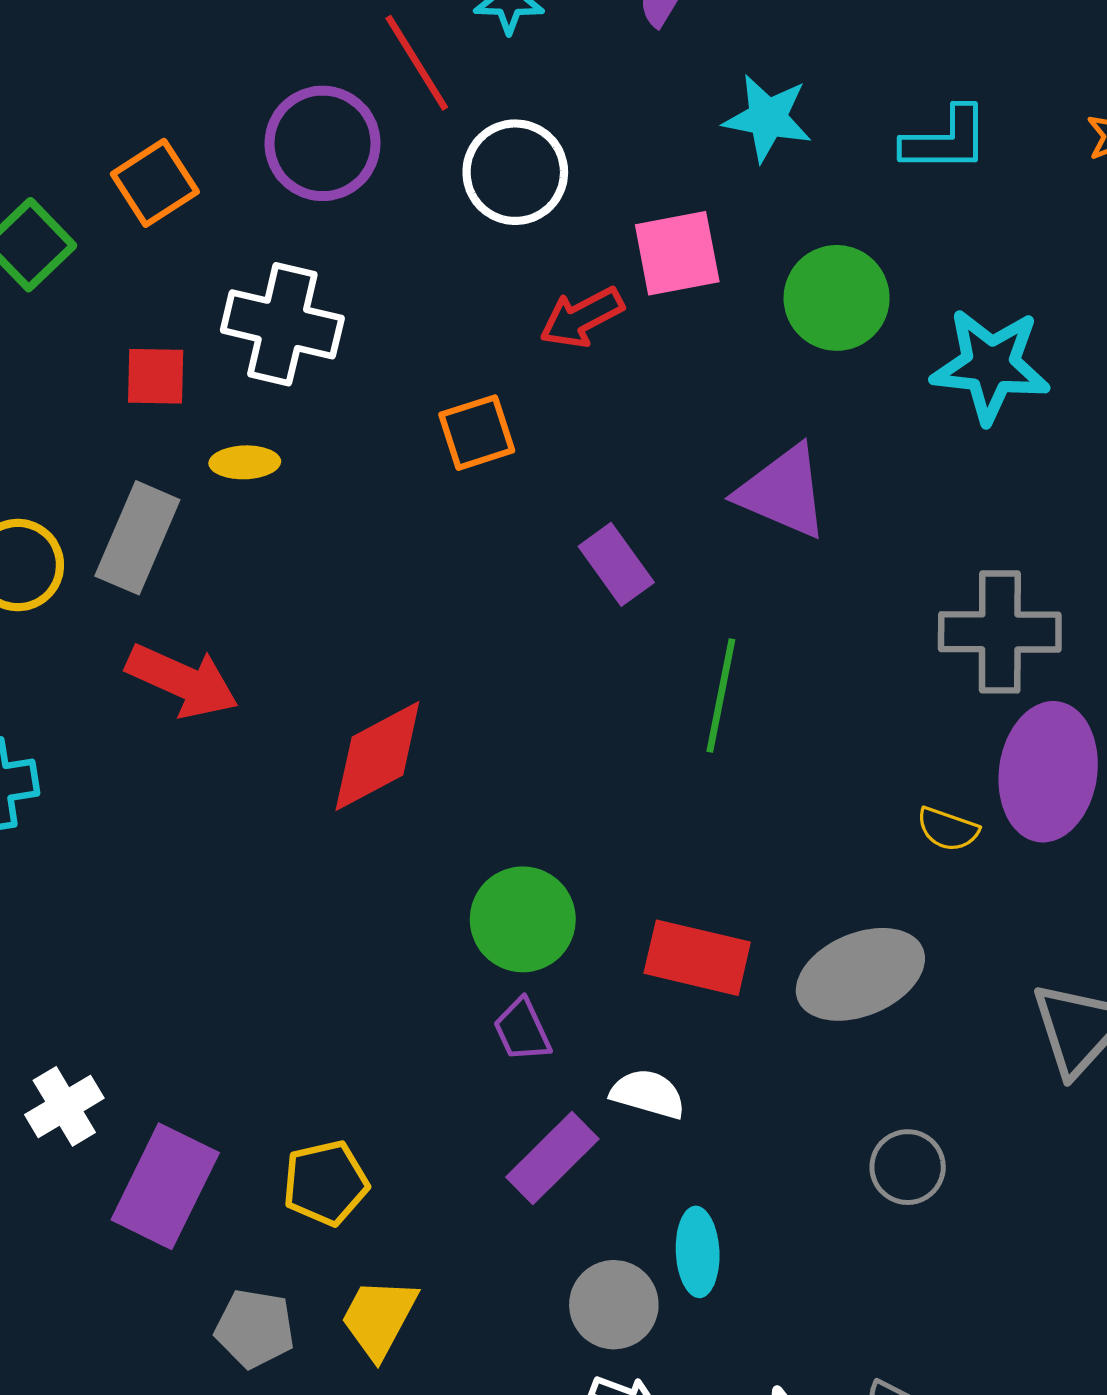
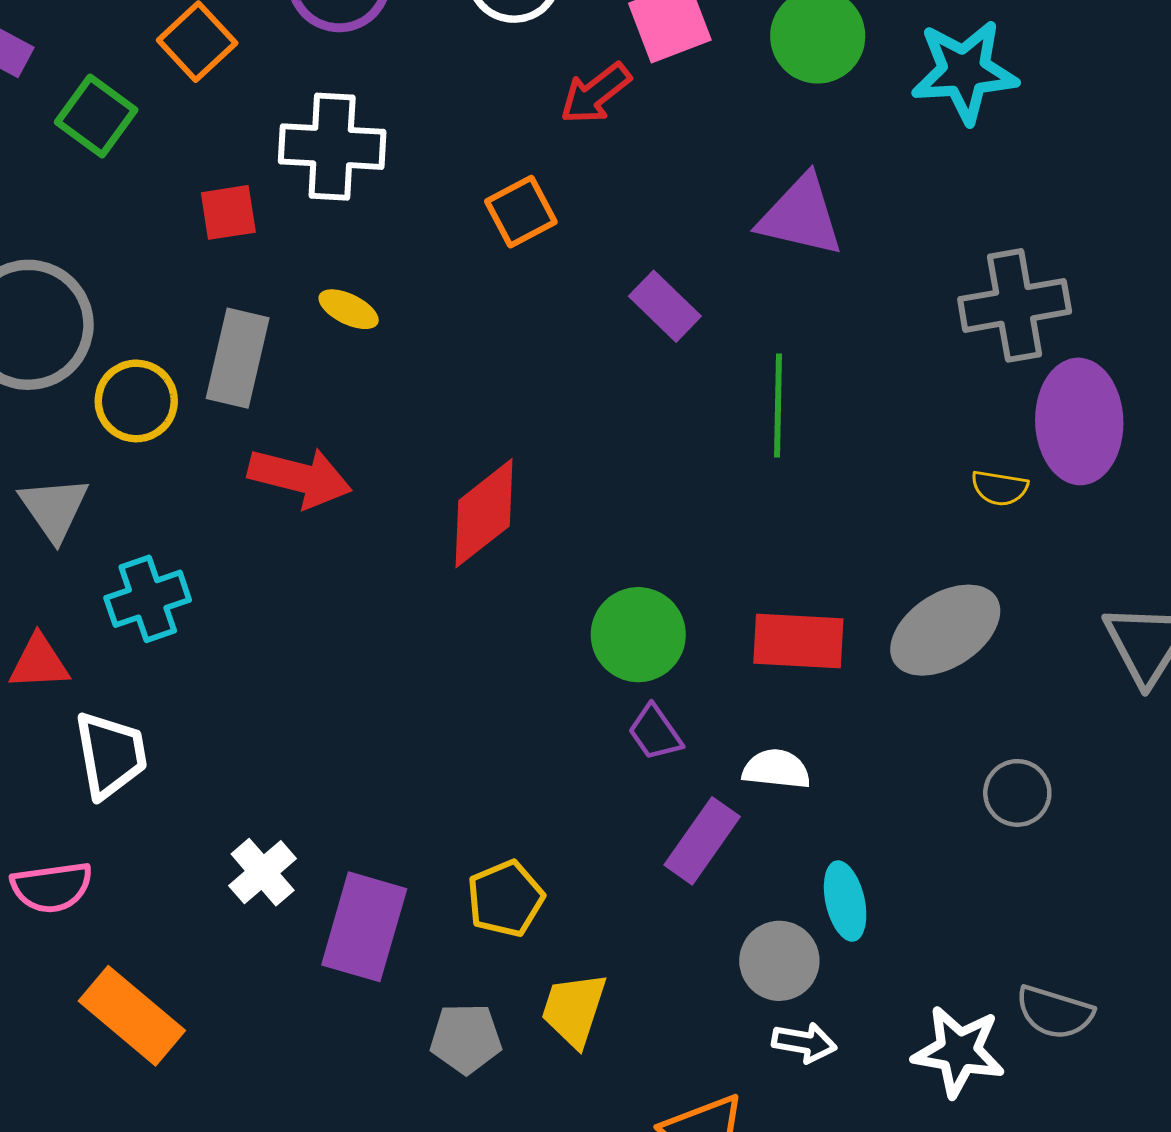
yellow ellipse: (245, 462) -> (349, 309), moved, turned 38

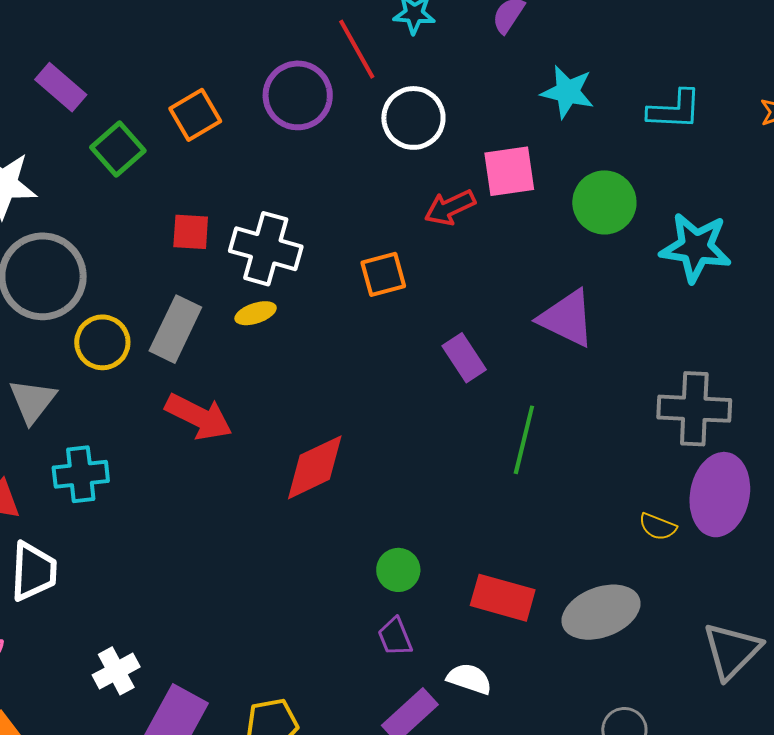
white cross: (332, 147) -> (266, 249), moved
yellow ellipse: (349, 309) -> (256, 313), turned -57
green circle: (638, 635) -> (398, 570), size x0.7

